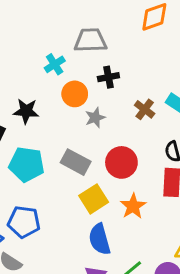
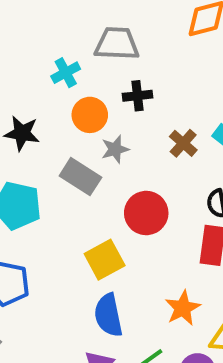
gray rectangle: (76, 162) -> (80, 177), moved
orange star: (133, 206) -> (183, 308), moved

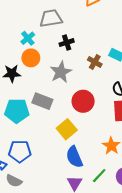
orange circle: (90, 115) -> (31, 58), moved
gray star: (115, 149) -> (61, 72), size x1.5
gray rectangle: (80, 177) -> (42, 101), moved

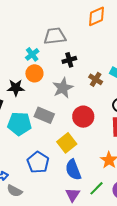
blue pentagon: (20, 151) -> (38, 162), moved, turned 30

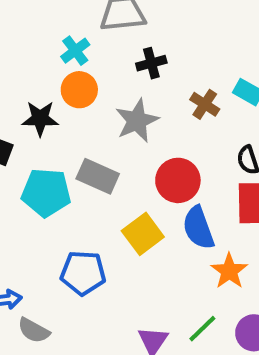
blue pentagon: (38, 162) -> (83, 273), turned -30
blue semicircle: (73, 170) -> (198, 228), moved

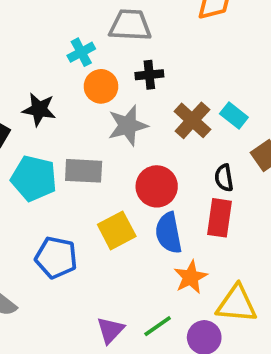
orange circle: (79, 90) -> (101, 86), moved
brown cross: (205, 104) -> (192, 120), size x1.4
gray rectangle: (98, 176) -> (84, 171), turned -30

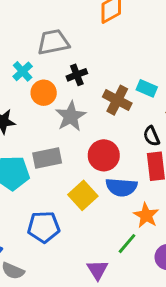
blue semicircle: (169, 233) -> (121, 187), turned -60
green line: (158, 326) -> (127, 244), moved

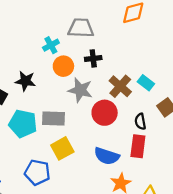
gray star: (71, 116) -> (80, 90), turned 30
red circle: (104, 155) -> (105, 113), moved
yellow square: (83, 195) -> (62, 148), moved

